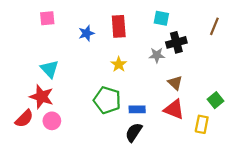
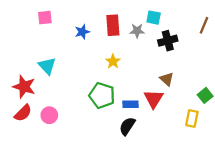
gray star: (157, 55) -> (137, 31), moved
red star: (41, 97) -> (24, 87), moved
red triangle: (174, 109) -> (154, 99), moved, turned 40

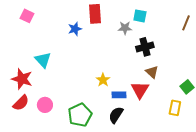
pink square: (45, 18) -> (27, 16), moved, turned 32
red rectangle: (113, 25) -> (95, 14), moved
black cross: (168, 41) -> (145, 47), moved
yellow star: (113, 61) -> (103, 80), moved
green pentagon: (102, 95) -> (80, 115), moved, turned 30

